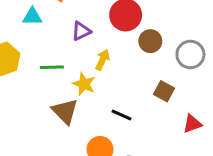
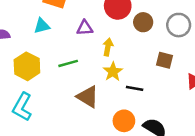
purple triangle: (81, 31) -> (85, 28), turned 36
yellow star: (84, 84) -> (113, 72), moved, turned 30

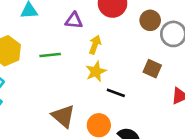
brown circle: (143, 22) -> (150, 20), moved
brown triangle: (88, 97) -> (63, 116), moved

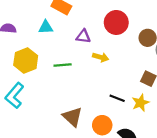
yellow arrow: (95, 45) -> (101, 57), turned 84
yellow star: (96, 71) -> (140, 103), moved

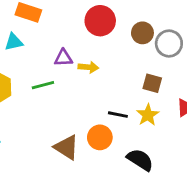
purple triangle: (83, 36) -> (63, 58), moved
orange circle: (102, 125) -> (100, 137), moved

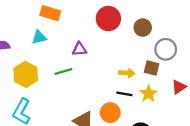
gray circle: (169, 43) -> (166, 49), moved
yellow arrow: (88, 67) -> (127, 73), moved

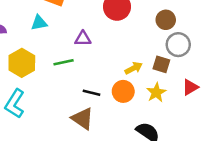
brown circle: (143, 28) -> (166, 20), moved
yellow arrow: (127, 73) -> (134, 68), turned -35
black line: (124, 94) -> (92, 93), moved
orange circle: (110, 113) -> (123, 91), moved

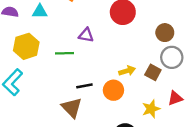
cyan triangle: (39, 23) -> (40, 12), moved
yellow star: (156, 92) -> (151, 109), moved
black line: (92, 93) -> (84, 86), turned -35

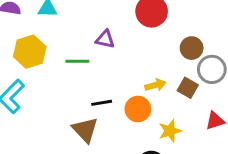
brown circle: (165, 33) -> (192, 48), moved
yellow star: (151, 109) -> (170, 131), moved

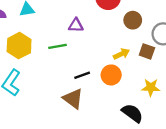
brown circle: (192, 48) -> (133, 20), moved
yellow star: (170, 131) -> (151, 87), moved, turned 30

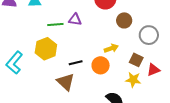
yellow hexagon: (19, 46) -> (46, 49), moved
green line: (57, 46) -> (55, 25), moved
brown square: (147, 51) -> (136, 60), moved

